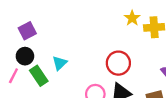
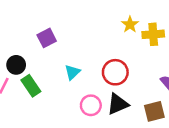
purple square: (27, 31) -> (47, 38), moved
cyan triangle: (60, 63) -> (72, 72), moved

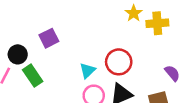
purple square: (47, 38) -> (49, 38), moved
cyan triangle: (72, 72) -> (87, 71), moved

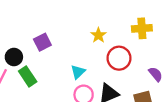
yellow star: (134, 13) -> (98, 35), moved
red circle: (119, 62) -> (119, 58), moved

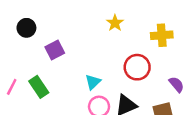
yellow star: (98, 35) -> (115, 23), moved
black circle: (14, 57) -> (26, 28), moved

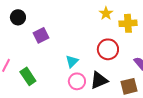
yellow star: (115, 23) -> (106, 13), moved
green rectangle: (39, 87) -> (28, 76), moved

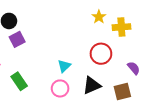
purple square: (41, 35) -> (17, 39), moved
pink circle: (77, 81) -> (60, 88), moved

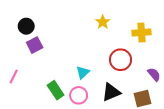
yellow star: (99, 17) -> (103, 22), moved
green rectangle: (19, 81) -> (56, 90), moved

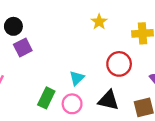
green rectangle: (56, 90) -> (46, 98), turned 60
black triangle: (111, 92) -> (108, 100), turned 36

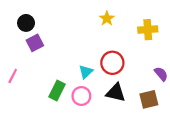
red circle: (119, 64) -> (112, 63), moved

